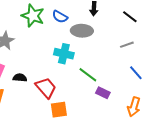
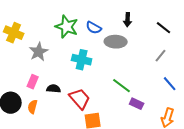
gray line: (127, 45) -> (161, 56), turned -32
cyan cross: (64, 54) -> (82, 60), moved

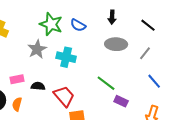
gray ellipse: (116, 42) -> (116, 44), moved
gray star: (39, 52) -> (37, 49), moved
pink rectangle: (33, 82) -> (17, 79), turned 56

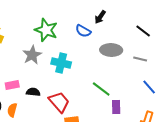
black arrow: (112, 17) -> (100, 17), moved, turned 32
blue semicircle: (78, 25) -> (83, 31), moved
gray line: (145, 53) -> (140, 59), turned 64
purple rectangle: (121, 101) -> (116, 107), turned 64

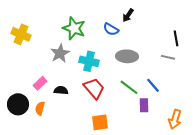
black line: (143, 31) -> (176, 38), moved, turned 42
gray ellipse: (111, 50) -> (127, 56), moved
pink rectangle: (12, 85) -> (40, 83), turned -32
blue line: (149, 87) -> (153, 85), moved
red trapezoid: (59, 102) -> (94, 88), moved

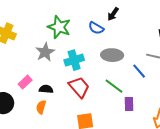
cyan cross: (89, 61) -> (74, 60), turned -30
blue line: (153, 85) -> (139, 71), moved
orange semicircle: (40, 108) -> (41, 107), moved

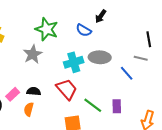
cyan cross: (74, 60) -> (74, 62), moved
pink rectangle: (25, 82) -> (13, 94), moved
green line: (114, 86) -> (93, 105), moved

